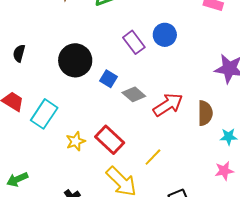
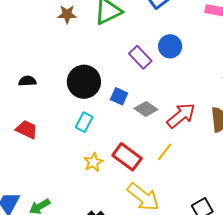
black semicircle: (19, 53) -> (27, 81), turned 78
cyan rectangle: (44, 114) -> (84, 122), moved, size x0.7
yellow line: (153, 157) -> (165, 152), moved

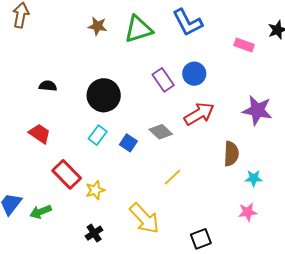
blue square: (119, 96) -> (128, 143), moved
red arrow: (181, 115) -> (199, 114), moved
red rectangle: (127, 157) -> (67, 174), moved
yellow star: (93, 162) -> (95, 190), moved

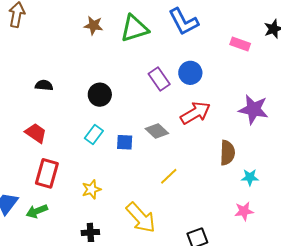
black circle: (104, 95) -> (100, 95), size x0.7
blue square: (128, 143) -> (125, 142), turned -30
red rectangle: (67, 174) -> (47, 173), moved, turned 60
black cross: (94, 233) -> (90, 232), turned 30

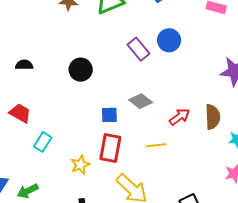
red arrow: (195, 113) -> (180, 117), moved, size x0.7
cyan rectangle: (94, 134) -> (43, 142), moved
red rectangle: (47, 173) -> (110, 148), moved
yellow line: (169, 176) -> (156, 145), turned 42

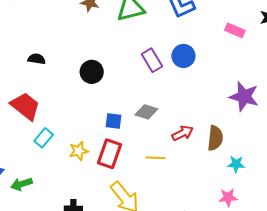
gray diamond: (141, 101) -> (146, 112), turned -30
red trapezoid: (20, 113) -> (25, 106), size x1.4
yellow star: (80, 165) -> (79, 151), moved

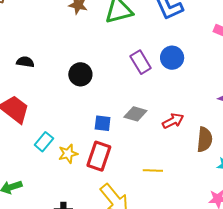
red arrow: (183, 133) -> (173, 121), moved
cyan rectangle: (44, 138) -> (44, 142), moved
yellow line: (155, 158) -> (153, 170), moved

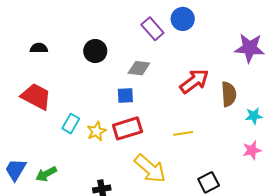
gray diamond: (135, 114) -> (139, 68), moved
red arrow: (173, 121) -> (194, 81), size x1.4
red rectangle: (99, 156) -> (127, 128), turned 64

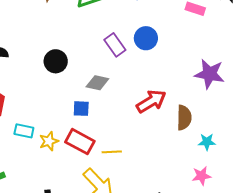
cyan rectangle: (71, 124) -> (24, 131), turned 66
red rectangle: (127, 128) -> (80, 142), turned 40
yellow line: (183, 133) -> (112, 152), moved

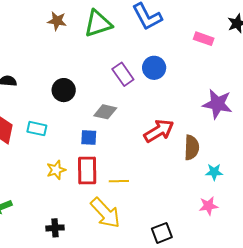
cyan rectangle: (24, 131) -> (37, 129), moved
red rectangle: (80, 142) -> (87, 171), turned 60

